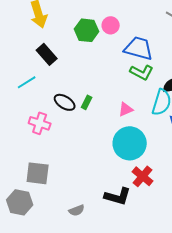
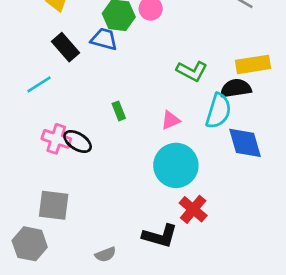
blue trapezoid: (139, 48) -> (104, 39), moved, size x0.7
black ellipse: (65, 102) -> (78, 142), moved
green rectangle: (87, 102) -> (119, 111), turned -48

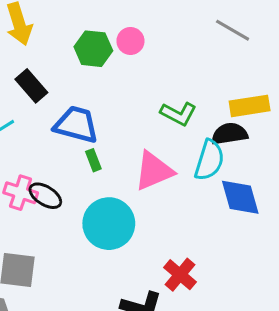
blue trapezoid: (104, 39) -> (76, 125), moved, size x1.4
pink triangle: (171, 120) -> (154, 171), size x1.8
cyan circle: (176, 165) -> (109, 224), moved

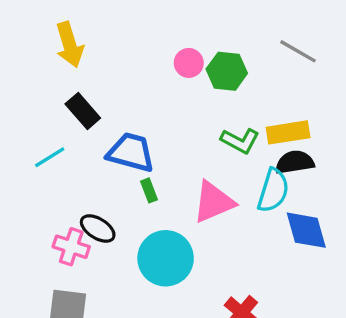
green hexagon: (93, 49) -> (227, 71), moved
yellow rectangle: (250, 106) -> (288, 132), moved
pink cross: (21, 193) -> (71, 247), moved

